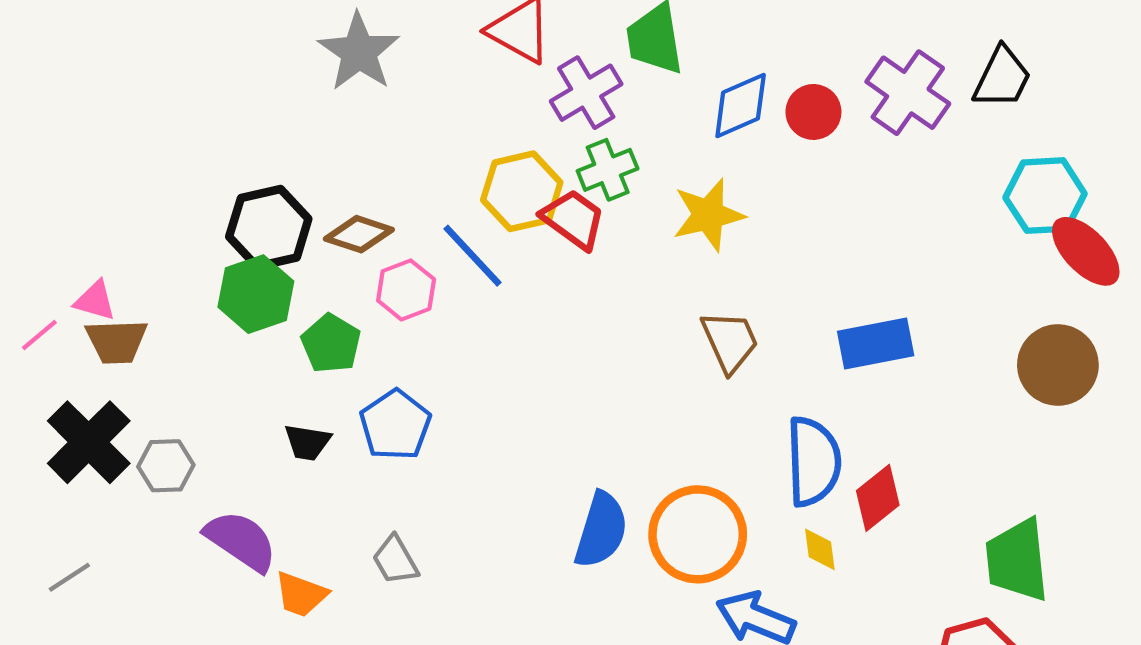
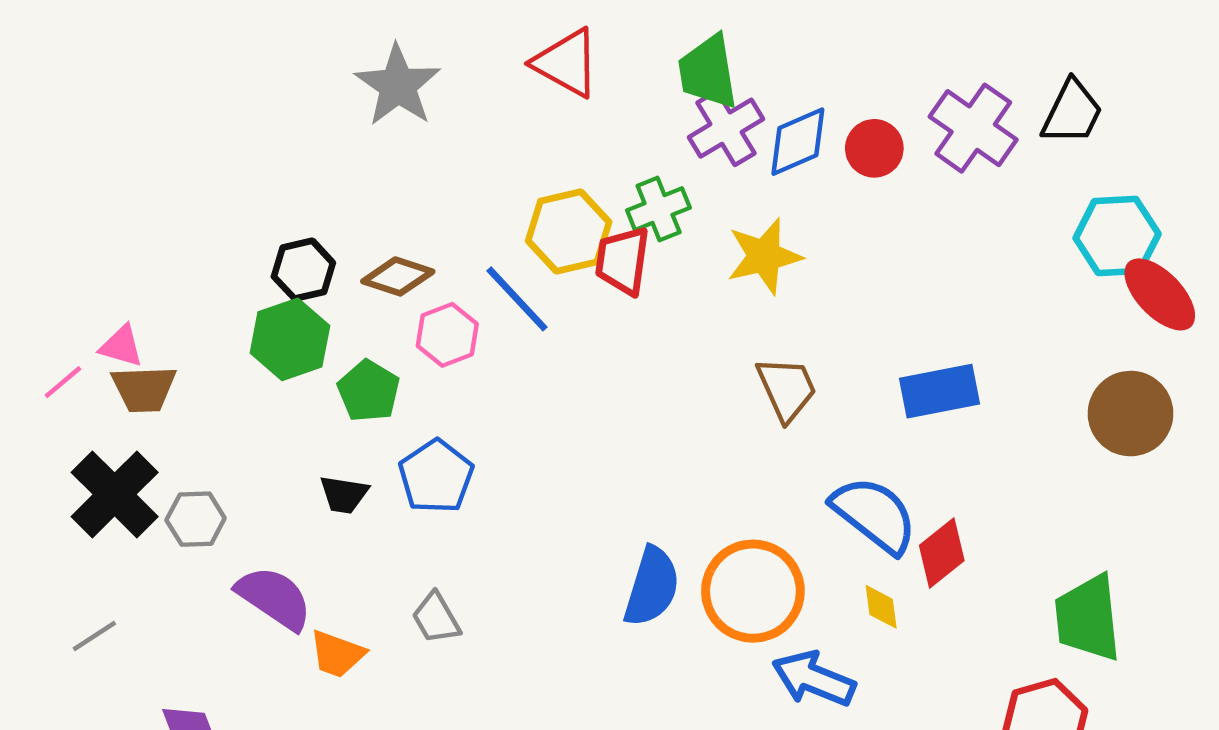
purple cross: (586, 93) -> (726, 128), moved
red trapezoid: (573, 219) -> (623, 261), turned -118
black hexagon: (269, 228) -> (303, 270), size x0.7
blue semicircle: (813, 461) -> (874, 515), turned -50

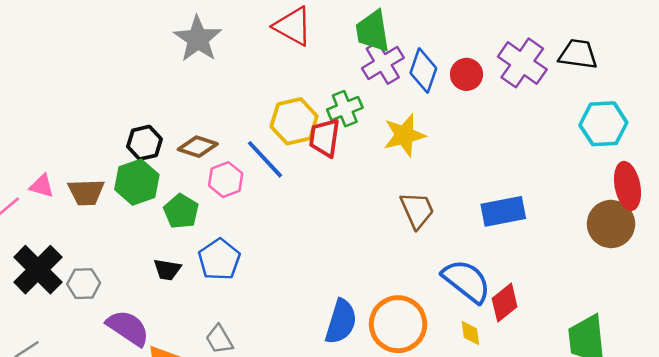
black trapezoid: (1072, 112) -> (578, 54), turned -108
blue diamond: (798, 142) -> (423, 71), turned -48
red ellipse: (1160, 294) -> (627, 186), moved, turned 33
brown trapezoid: (144, 389) -> (86, 192), moved

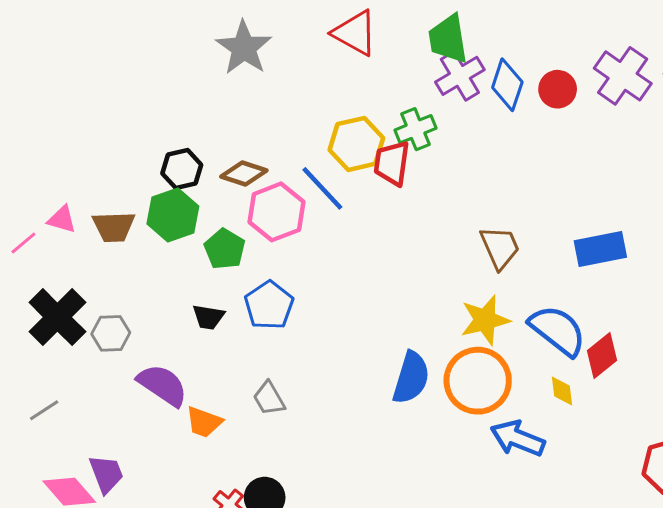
yellow star: (404, 135) -> (485, 320), moved
pink hexagon: (226, 180) -> (276, 212), size x1.4

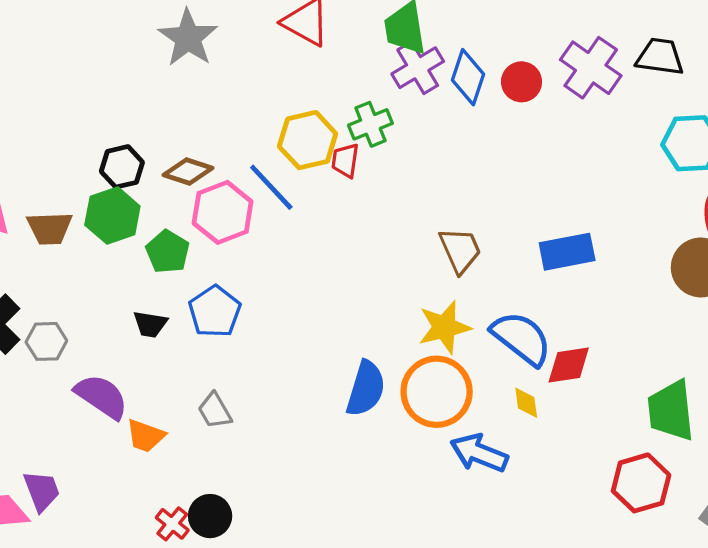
red trapezoid: (392, 163) -> (345, 161), size x0.7
red diamond: (602, 356) -> (569, 365), turned 30

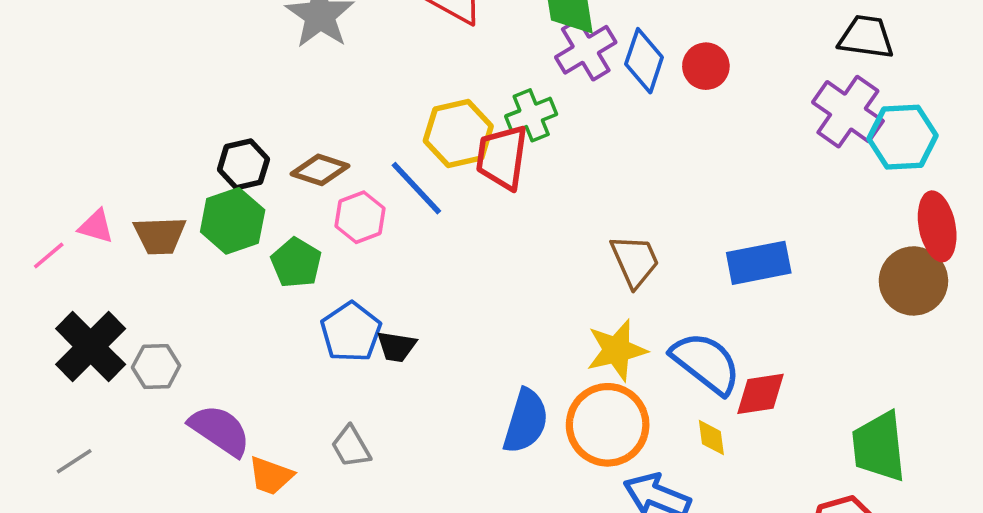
purple cross: (591, 68) -> (848, 112), moved
red trapezoid: (345, 161) -> (502, 157), size x1.6
pink hexagon: (223, 212) -> (360, 217), size x0.7
black trapezoid: (150, 324) -> (396, 347), moved

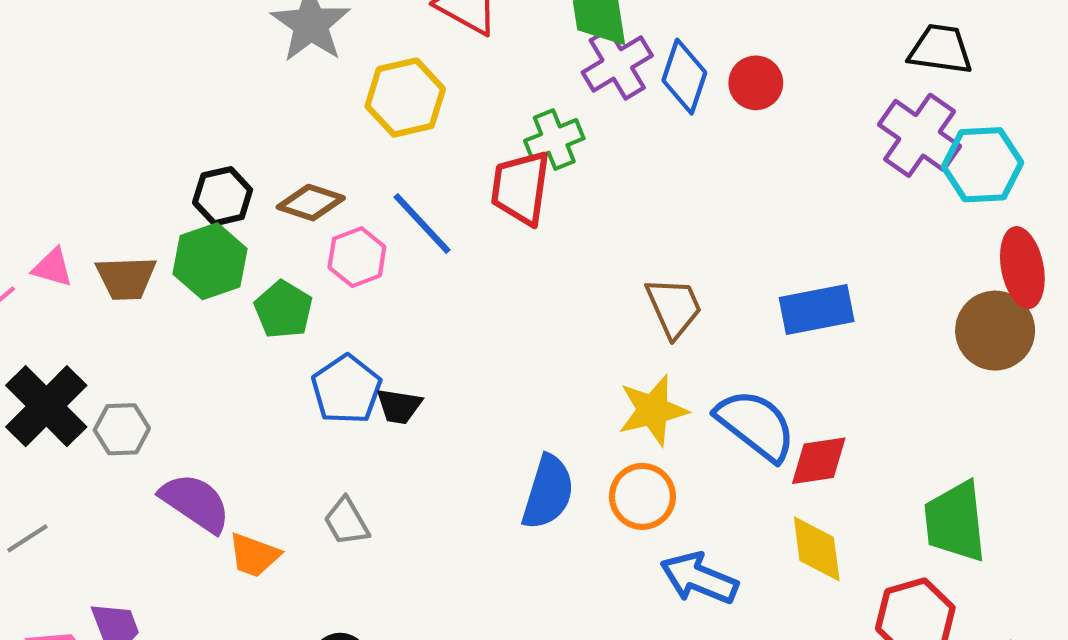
yellow hexagon: (458, 134) -> (405, 98), moved
orange circle: (608, 425) -> (642, 496), size x0.7
yellow diamond: (711, 438) -> (817, 549), moved, size x1.6

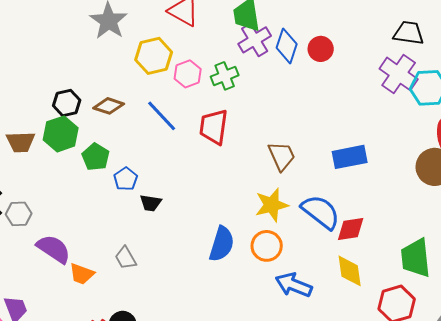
red trapezoid: (521, 188) -> (214, 127), moved
pink hexagon: (357, 257) -> (188, 74), moved
blue pentagon: (346, 389) -> (126, 179), moved, size x0.7

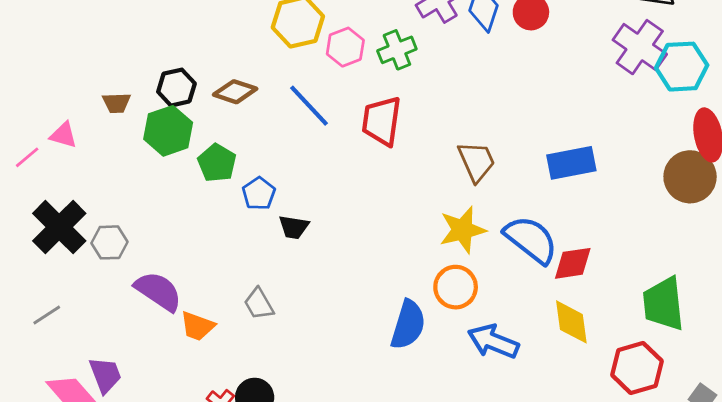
brown trapezoid: (21, 142) -> (116, 103), moved, size x0.7
blue semicircle: (222, 244) -> (408, 325), moved

